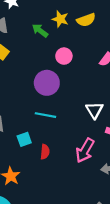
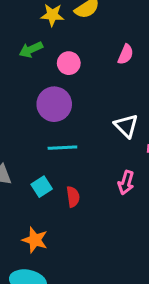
green arrow: (40, 31) -> (31, 50), moved, turned -49
pink arrow: (85, 150) -> (126, 183), size x0.7

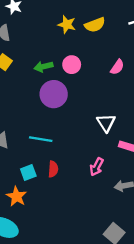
green arrow: (31, 50) -> (43, 67), moved
cyan line: (62, 148) -> (41, 139), moved
cyan square: (42, 187) -> (28, 172), moved

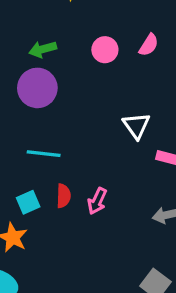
pink circle: (72, 65) -> (105, 50), moved
purple circle: (54, 94) -> (37, 88), moved
pink arrow: (97, 167) -> (97, 201), moved

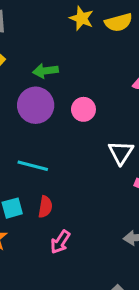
pink circle: (105, 50) -> (83, 109), moved
pink arrow: (97, 201) -> (60, 242), moved

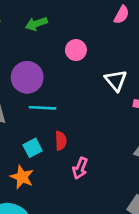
purple circle: (36, 105) -> (27, 77), moved

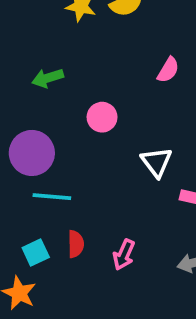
pink arrow: (80, 168) -> (124, 255), moved

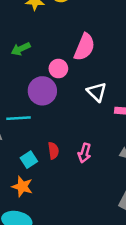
pink semicircle: (168, 70) -> (84, 47), moved, size x1.6
purple circle: (32, 153) -> (42, 91), moved
cyan line: (52, 197) -> (18, 118), moved

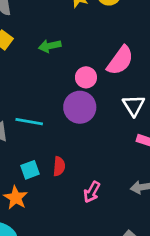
purple circle: (42, 91) -> (80, 107), moved
white triangle: (97, 92) -> (134, 105), moved
pink arrow: (85, 153) -> (92, 192), moved

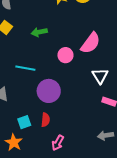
purple circle: (80, 107) -> (49, 91), moved
cyan line: (29, 122) -> (25, 68), moved
pink arrow: (92, 192) -> (58, 143), moved

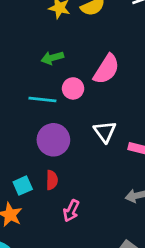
green arrow: (39, 32) -> (52, 58), moved
cyan line: (25, 68) -> (42, 99), moved
white triangle: (100, 76) -> (105, 132), moved

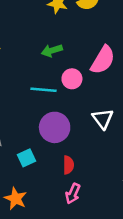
red semicircle: (52, 180) -> (68, 165), moved
cyan square: (23, 186) -> (27, 158), moved

